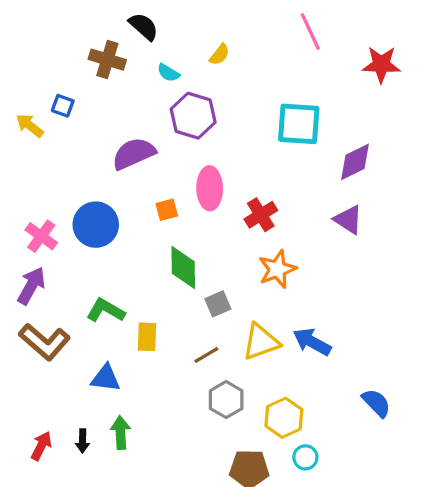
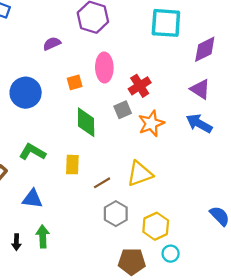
purple semicircle: (134, 154) -> (52, 44), size x0.6
gray square: (218, 304) -> (123, 110), moved
yellow rectangle: (147, 337) -> (72, 165), moved
blue arrow: (312, 342) -> (199, 123), moved

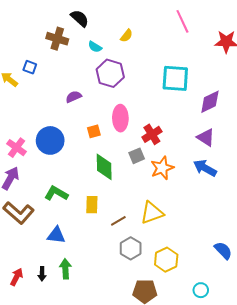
cyan circle: (171, 254) -> (201, 290), moved

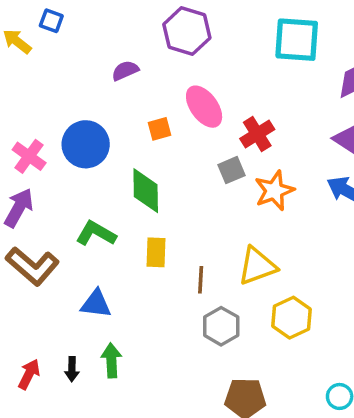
pink ellipse: (120, 118) -> (204, 107), turned -35
green diamond: (104, 167) -> (146, 191), moved
brown line: (118, 221) -> (201, 280), turned -56
yellow hexagon: (166, 260) -> (292, 318), moved

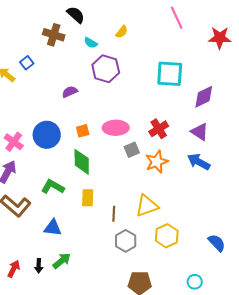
blue square: (51, 21) -> (27, 63), turned 32
pink ellipse: (204, 107) -> (116, 128), moved, turned -55
orange square: (159, 129) -> (83, 131), moved
red cross: (257, 134) -> (159, 129), moved
green arrow: (111, 360) -> (62, 261), turned 54

